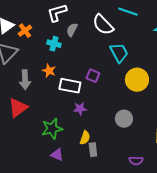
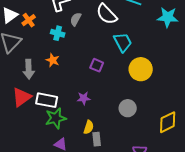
white rectangle: (70, 86) -> (47, 100), moved

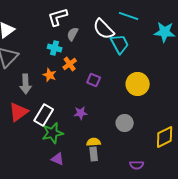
orange cross: (29, 20) -> (70, 64), moved
cyan trapezoid: (123, 42) -> (120, 44), moved
white rectangle: (47, 100) -> (44, 115), turned -70
yellow semicircle: (89, 127) -> (94, 142), moved, turned -112

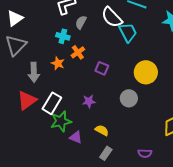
gray circle: (125, 123) -> (129, 98), moved
yellow semicircle: (94, 142) -> (102, 130), turned 32
gray rectangle: (94, 154) -> (106, 153), moved, turned 40
purple triangle: (58, 159) -> (76, 137), moved

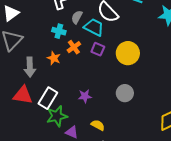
cyan trapezoid: (128, 32) -> (94, 27), moved, turned -35
purple square: (102, 68) -> (98, 49), moved
yellow circle: (146, 72) -> (128, 53), moved
red triangle: (27, 100) -> (23, 95), turned 45

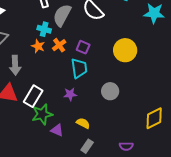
gray semicircle: (77, 17) -> (62, 15), size x1.6
cyan trapezoid: (94, 27) -> (79, 68), moved, turned 55
yellow circle: (128, 53) -> (125, 50), moved
orange star: (54, 58) -> (38, 46), moved

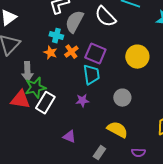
purple square: (83, 47) -> (95, 54), size x1.5
green star: (42, 114) -> (35, 88), moved
yellow semicircle: (83, 123) -> (117, 130), moved, size x1.5

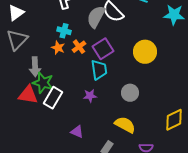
gray semicircle: (74, 22) -> (96, 17), moved
purple square: (95, 54) -> (103, 49), turned 35
green star: (35, 88) -> (43, 83), turned 30

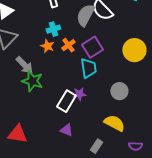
cyan cross: (64, 31) -> (53, 29), turned -32
gray arrow: (35, 67) -> (24, 65), turned -42
red triangle: (28, 95) -> (17, 134), moved
white rectangle: (53, 98) -> (66, 101), moved

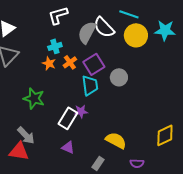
yellow circle: (134, 50) -> (136, 35), moved
gray arrow: (24, 65) -> (26, 135), moved
gray circle: (119, 91) -> (119, 77), moved

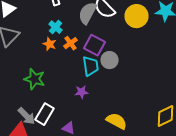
cyan cross: (55, 46) -> (56, 27), turned -32
purple square: (94, 64) -> (94, 45), turned -30
gray circle: (119, 77) -> (110, 60), moved
white rectangle: (68, 118) -> (44, 114), moved

